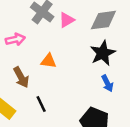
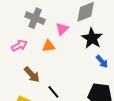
pink triangle: (67, 20) -> (62, 29), moved
orange triangle: (48, 61) -> (48, 46), moved

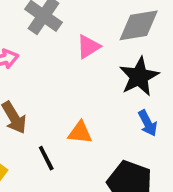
orange triangle: (48, 46) -> (80, 133), moved

